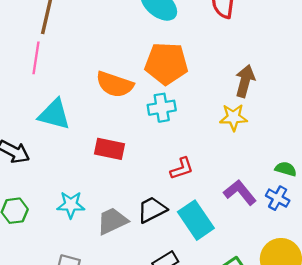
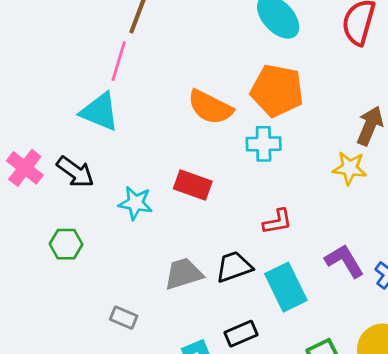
cyan triangle: (54, 114) -> (100, 112), moved
cyan star: (71, 205) -> (135, 203), moved

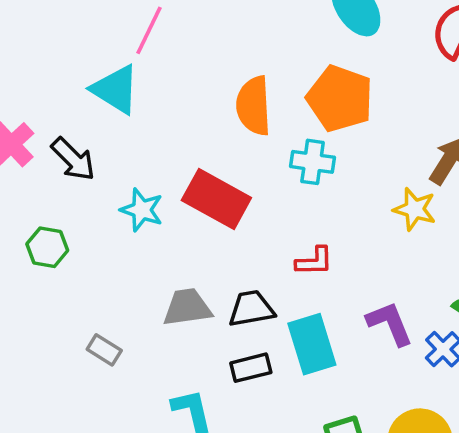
orange semicircle: (210, 107) -> (254, 106), turned 51
red rectangle: (193, 185) -> (216, 199), size x1.4
black rectangle: (241, 334) -> (251, 368), moved

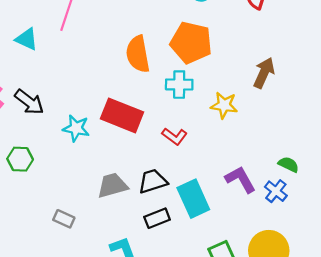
cyan triangle: (115, 89) -> (27, 39), moved, size x0.7
yellow star: (415, 209) -> (224, 105), moved
red L-shape: (314, 261) -> (174, 136), moved, turned 45

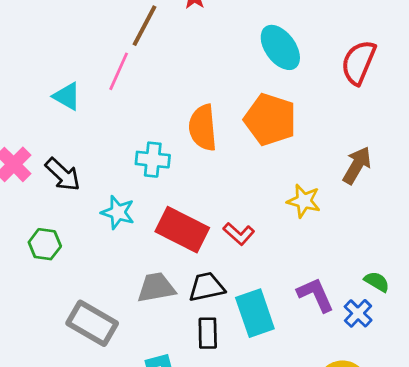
cyan cross: (179, 85) -> (153, 160), moved
red rectangle: (122, 115) -> (182, 230), moved
black rectangle: (157, 218) -> (208, 333), turned -75
gray rectangle: (64, 219) -> (92, 323), size x1.8

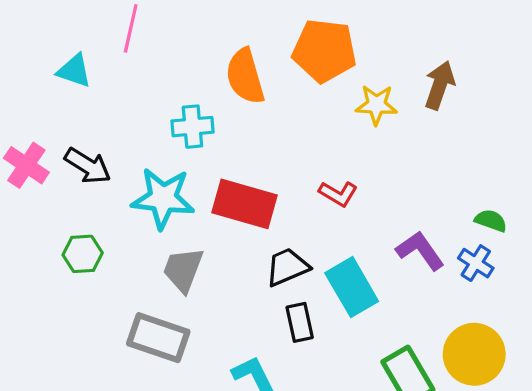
yellow star: (304, 201) -> (376, 105), moved
cyan star: (118, 212) -> (163, 198), size x1.5
red L-shape: (239, 234) -> (338, 194), moved
gray trapezoid: (156, 288) -> (183, 270), moved, turned -48

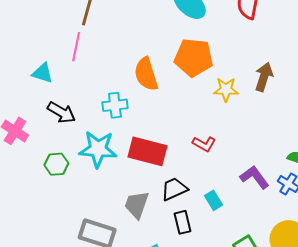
black arrow: (88, 166) -> (61, 112), moved
green hexagon: (83, 254) -> (56, 164), moved
gray trapezoid: (183, 270) -> (137, 205), moved
cyan rectangle: (352, 287) -> (214, 200), size x0.6

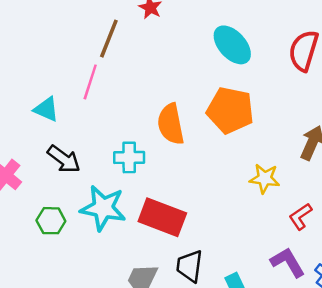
yellow star: (226, 90) -> (265, 179), moved
red L-shape: (204, 144) -> (300, 216), moved, turned 110
black trapezoid: (174, 189) -> (190, 266), turned -64

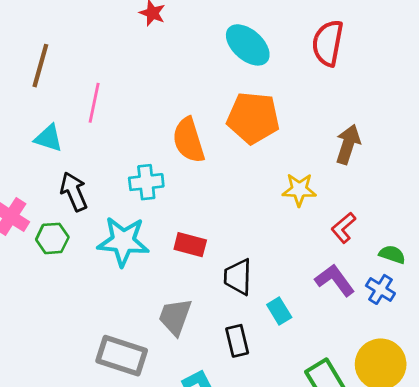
brown line: (109, 39) -> (40, 66), moved
black arrow: (64, 159) -> (74, 192), turned -144
red rectangle: (162, 217) -> (190, 245), size x0.6
green hexagon: (51, 221) -> (52, 238), moved
black trapezoid: (190, 266) -> (238, 277), moved

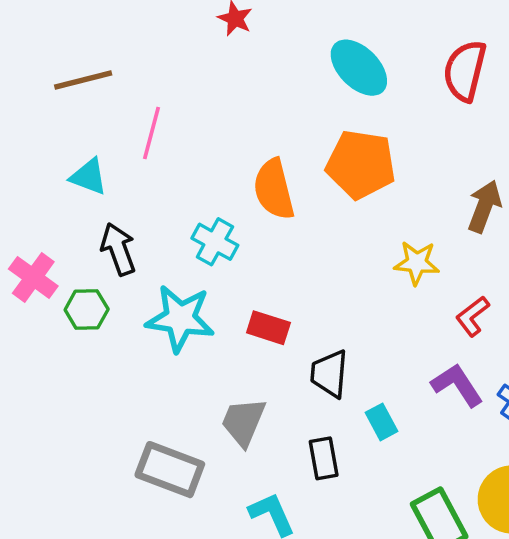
brown line: (40, 66) -> (83, 80), turned 57
cyan cross: (146, 182) -> (215, 242), turned 32

